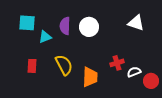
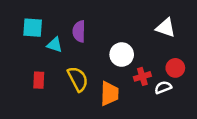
white circle: (89, 27) -> (122, 55), moved
cyan triangle: (45, 37) -> (55, 45), turned 40
red circle: (151, 81) -> (175, 68), moved

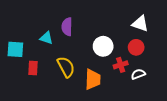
cyan square: (33, 28) -> (15, 49), moved
red circle: (175, 68) -> (136, 47), moved

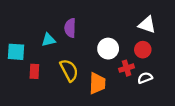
cyan triangle: (46, 38) -> (48, 40), turned -32

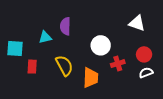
red circle: (143, 50) -> (144, 54), moved
white semicircle: (145, 78) -> (146, 73), moved

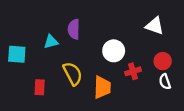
red rectangle: (32, 67) -> (40, 87), moved
white semicircle: (146, 73) -> (165, 82), turned -88

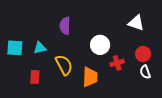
cyan triangle: (51, 42) -> (40, 48), moved

